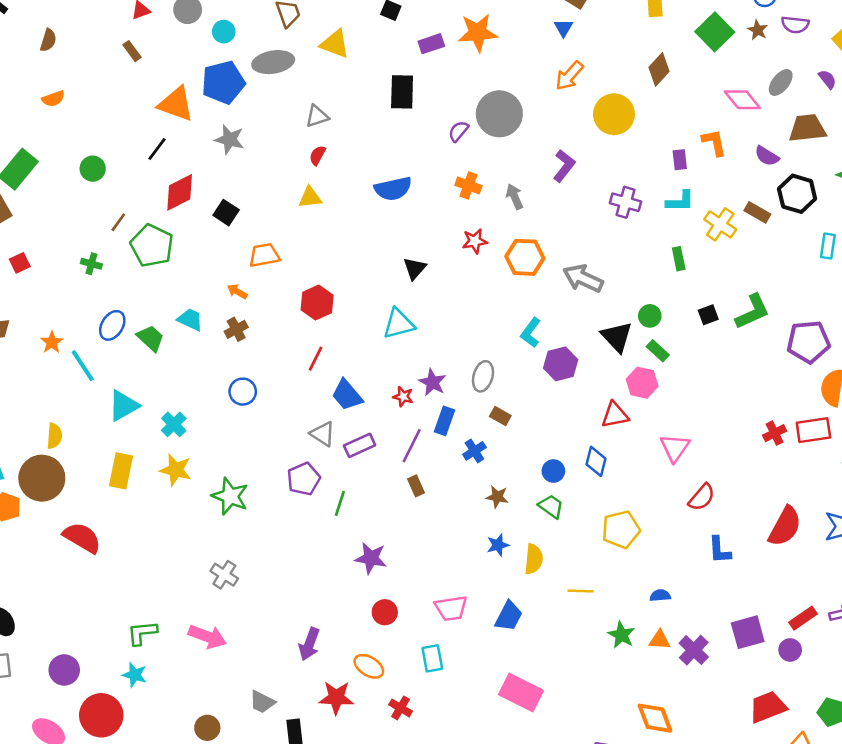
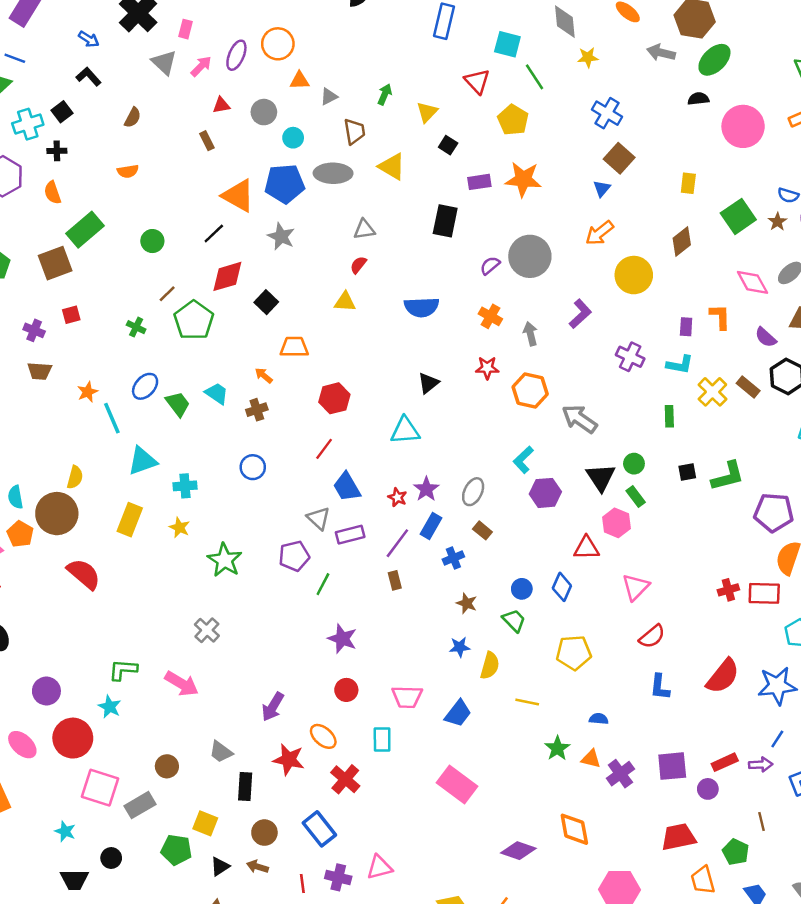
cyan cross: (174, 424) -> (185, 486), turned 30
yellow star: (176, 470) -> (179, 527), size x0.7
red cross: (401, 708) -> (345, 779), size x1.4

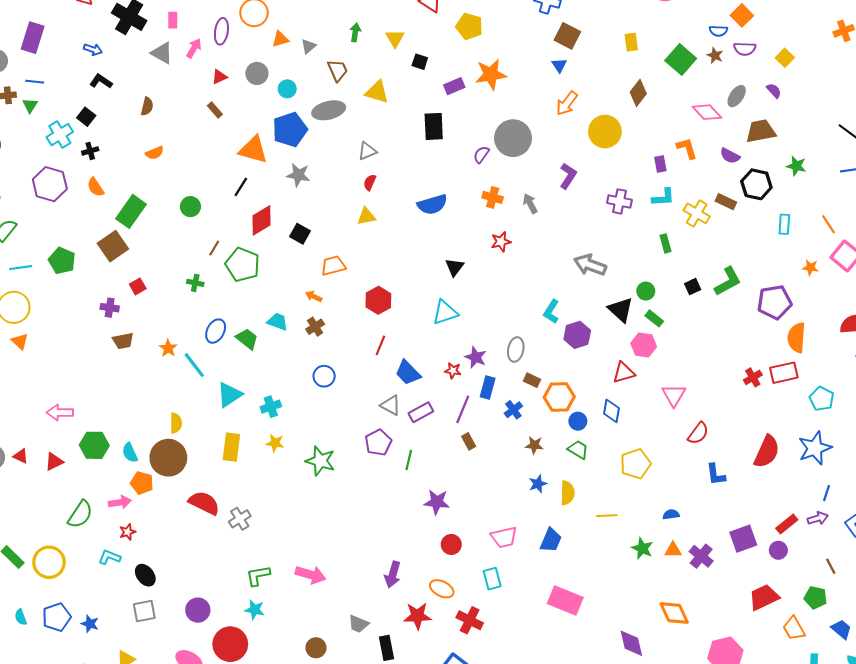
orange hexagon: (530, 391) -> (559, 397), moved
gray cross: (207, 630) -> (240, 519), moved, turned 30
purple diamond: (518, 851) -> (631, 643), turned 72

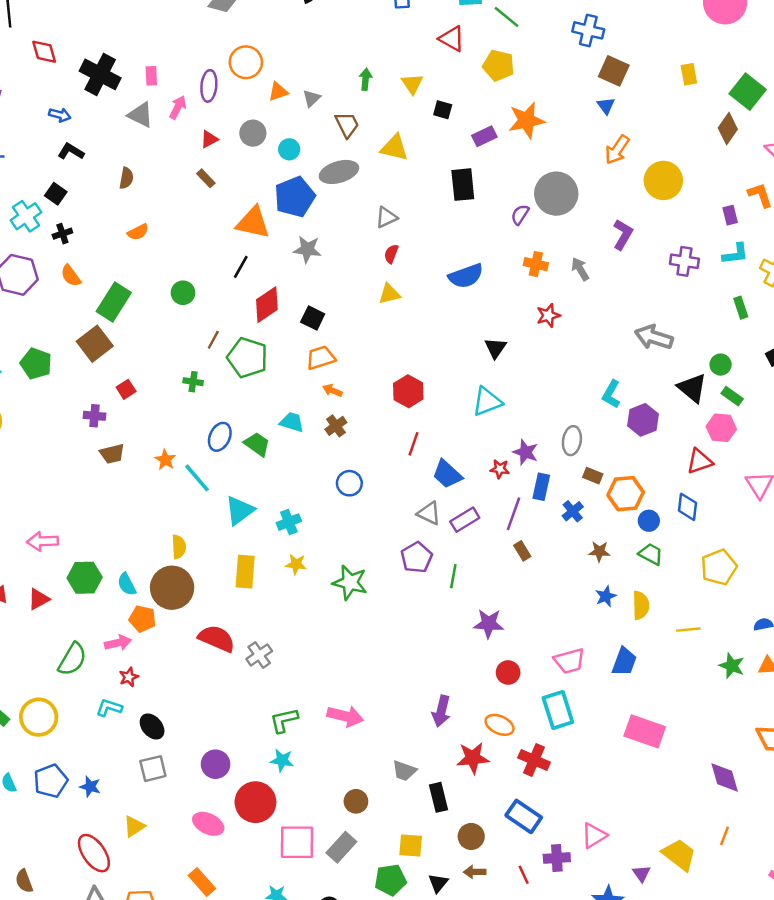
brown diamond: (638, 93) -> (728, 129), moved
orange trapezoid: (333, 266) -> (321, 358), moved
cyan rectangle: (492, 579) -> (558, 710), size x1.4

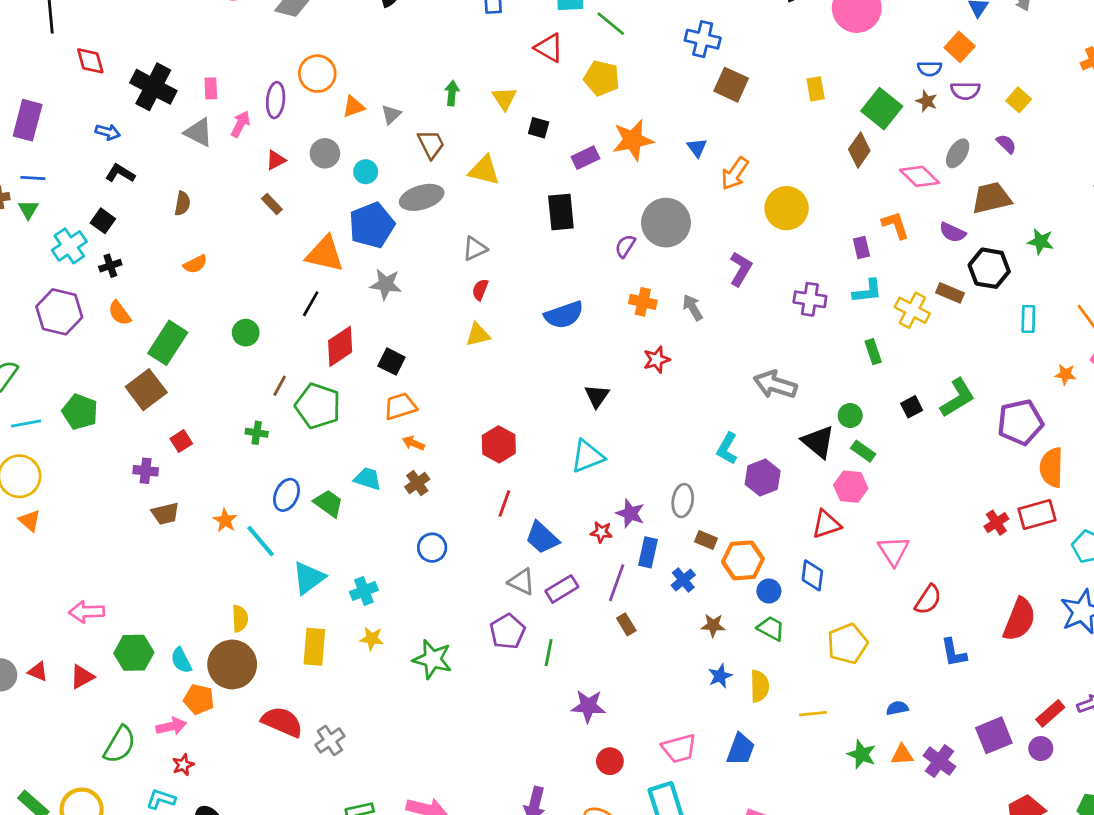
blue triangle: (606, 106) -> (697, 148), moved

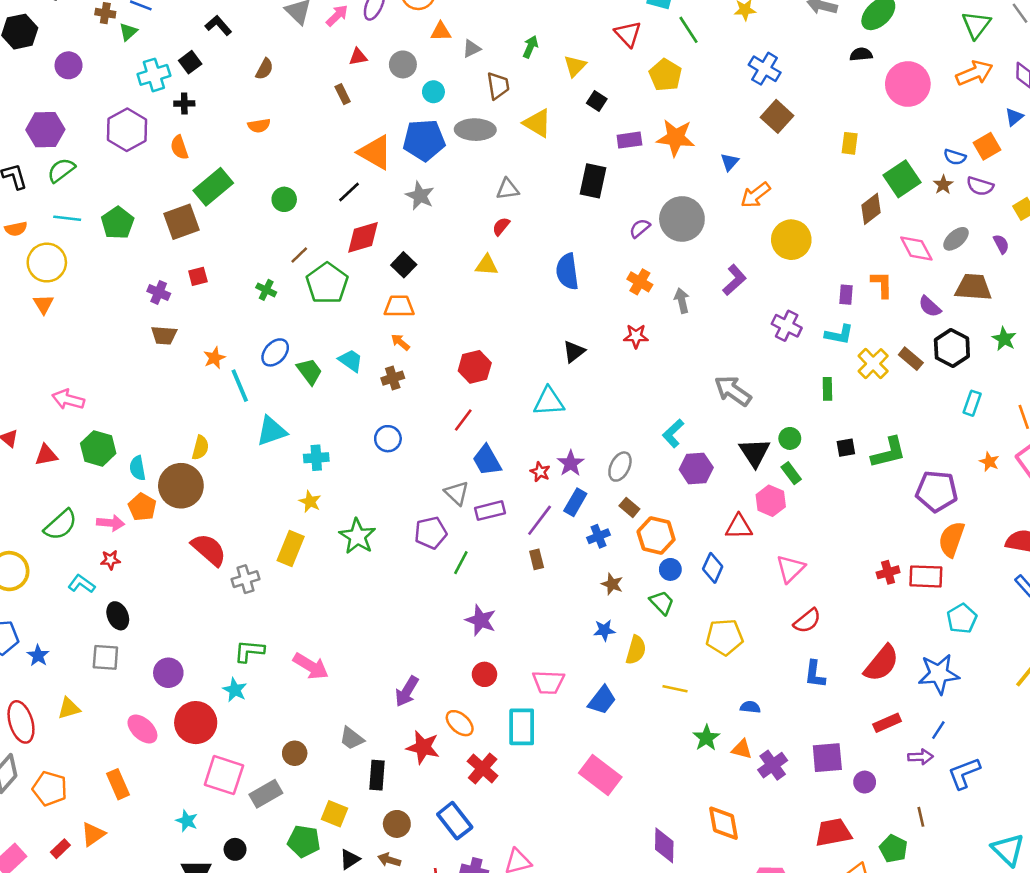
blue semicircle: (564, 315) -> (567, 272), turned 84
yellow rectangle: (314, 647) -> (291, 549), moved
red rectangle: (1050, 713) -> (887, 723), moved

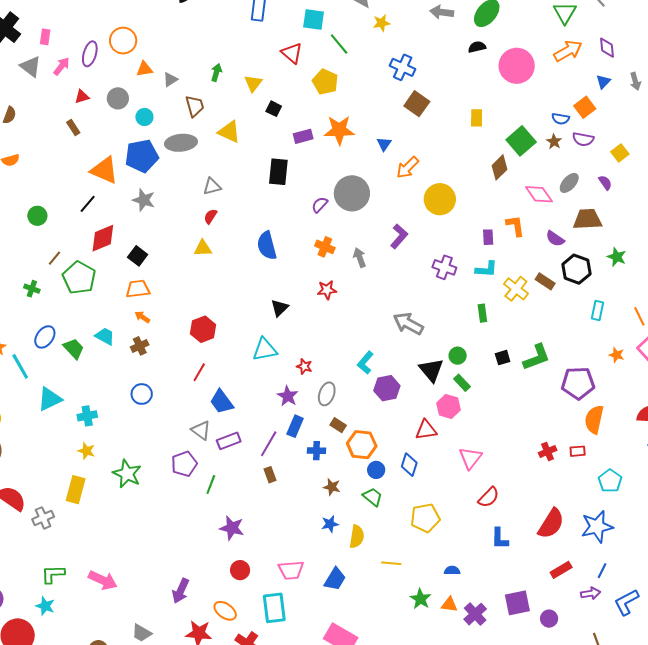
red star: (540, 472) -> (304, 366), moved
blue cross: (599, 536) -> (317, 451), turned 30
red rectangle: (926, 576) -> (578, 451), size x0.6

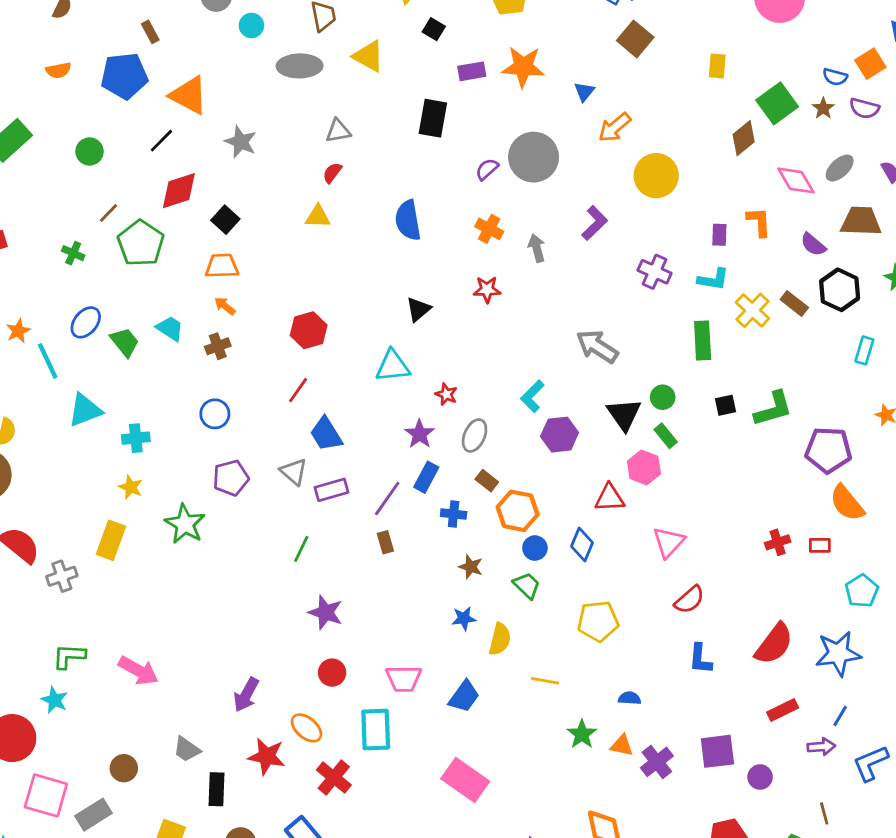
blue pentagon: (142, 156) -> (124, 76), moved
green rectangle: (482, 313) -> (703, 341), size x1.5
orange semicircle: (594, 419) -> (847, 503), turned -56
purple pentagon: (184, 464) -> (231, 478), moved

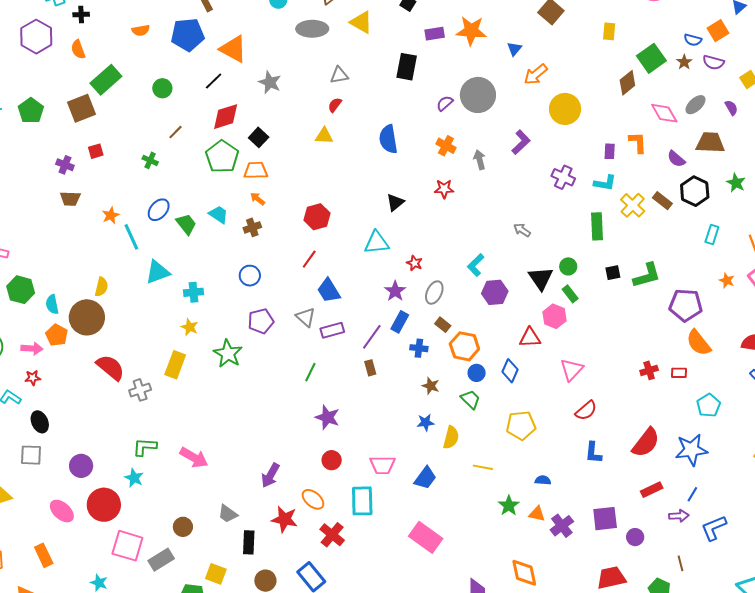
green pentagon: (141, 243) -> (222, 157), moved
gray arrow: (597, 346) -> (522, 230), size x0.6

